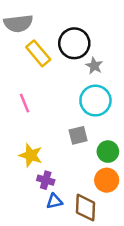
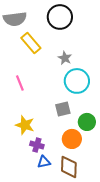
black circle: (74, 43) -> (60, 17), moved
gray star: (94, 66) -> (65, 58), moved
orange circle: (107, 180) -> (72, 139), moved

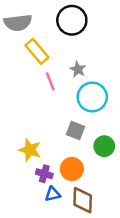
pink line: (20, 83) -> (50, 81), moved
gray square: (63, 109) -> (75, 131), turned 35
orange circle: (72, 139) -> (72, 169), moved

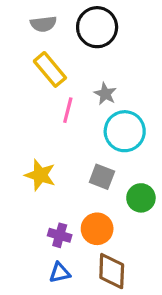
gray semicircle: (18, 23) -> (43, 24), moved, size x0.7
pink line: (50, 81) -> (68, 110), turned 36
yellow star: (30, 150) -> (40, 175), moved
blue triangle: (53, 194) -> (60, 273), moved

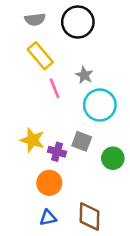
pink line: (68, 110) -> (54, 88), turned -36
orange circle: (97, 229) -> (49, 183), moved
purple cross: (60, 235) -> (57, 152), moved

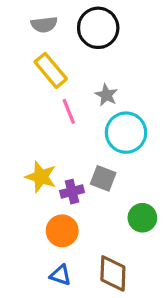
purple cross: (57, 152) -> (72, 192), turned -30
green circle: (113, 158) -> (142, 218), moved
blue triangle: (48, 218) -> (61, 275), turned 30

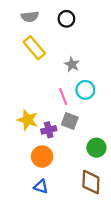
black circle: (98, 28) -> (66, 19), size x0.6
pink line: (69, 111) -> (63, 97), moved
cyan circle: (126, 133) -> (85, 90), size x0.7
brown diamond: (113, 273) -> (91, 182), moved

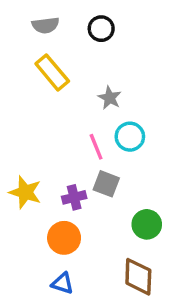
yellow star: (28, 120) -> (25, 192), moved

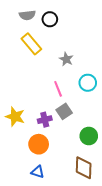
black circle: (101, 29) -> (50, 19), moved
cyan circle: (130, 137) -> (88, 83), moved
gray square: (106, 184) -> (64, 111), turned 35

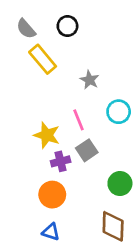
gray semicircle: (27, 15) -> (26, 29), moved, turned 56
yellow star: (15, 117) -> (47, 135), moved

